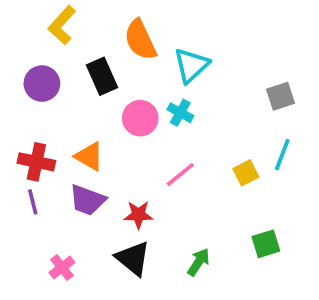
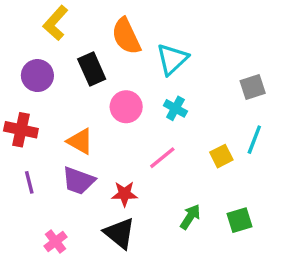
cyan cross: (180, 113) -> (175, 108), moved
red cross: (36, 162) -> (21, 130), moved
green arrow: (199, 262) -> (190, 217), moved

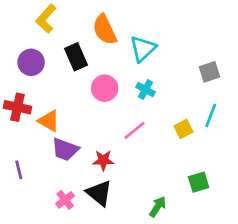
orange triangle: (80, 141) -> (49, 121), moved
purple line: (29, 182) -> (19, 170), moved
green arrow: (190, 217) -> (158, 207), moved
pink cross: (55, 241) -> (65, 200), moved

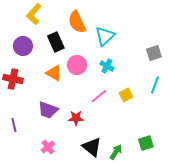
orange triangle: (49, 121) -> (54, 73), moved
yellow square: (184, 129) -> (126, 95), moved
green square: (199, 182) -> (146, 143), moved
black triangle: (99, 193) -> (92, 147), moved

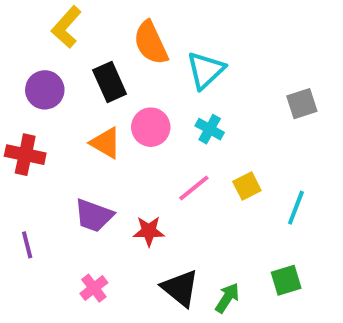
cyan line: (155, 85) -> (296, 208), moved

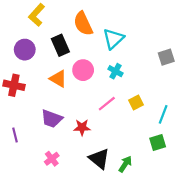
green square: (286, 280) -> (158, 142), moved

